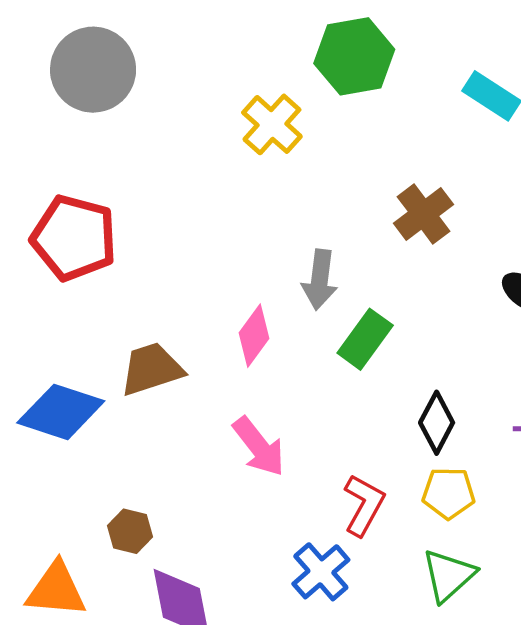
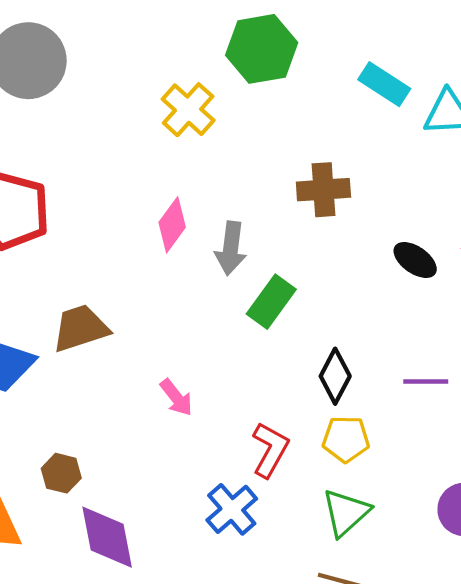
brown cross: (423, 214) -> (323, 190), turned 33
pink diamond: (254, 336) -> (172, 225), moved
pink arrow: (259, 447) -> (176, 397), size x0.7

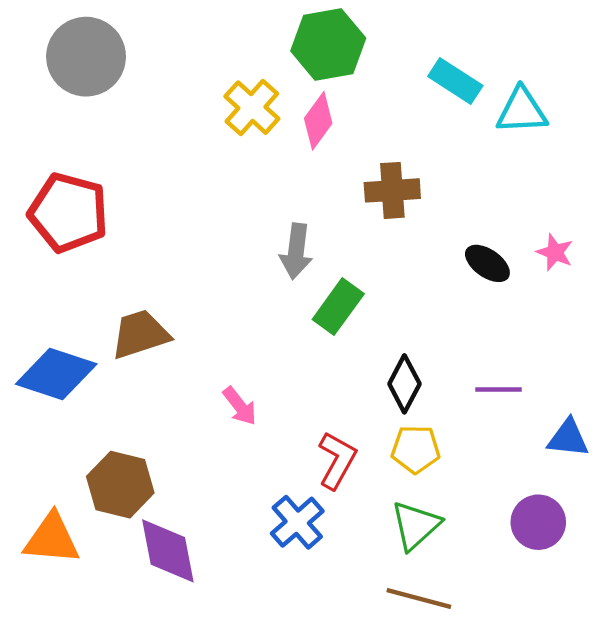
pink diamond: (172, 225) -> (318, 121), moved
brown hexagon: (61, 473) -> (120, 485), size x1.6

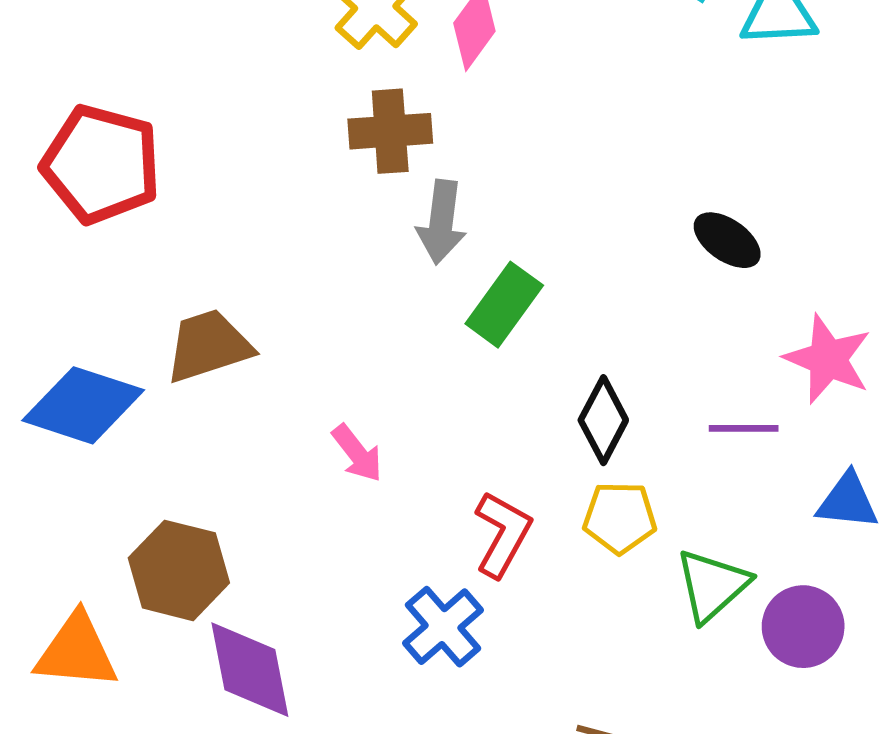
brown cross: (392, 190) -> (390, 131), moved
pink star: (555, 252) -> (828, 359), moved, size x1.6
green triangle: (416, 526) -> (712, 585), moved

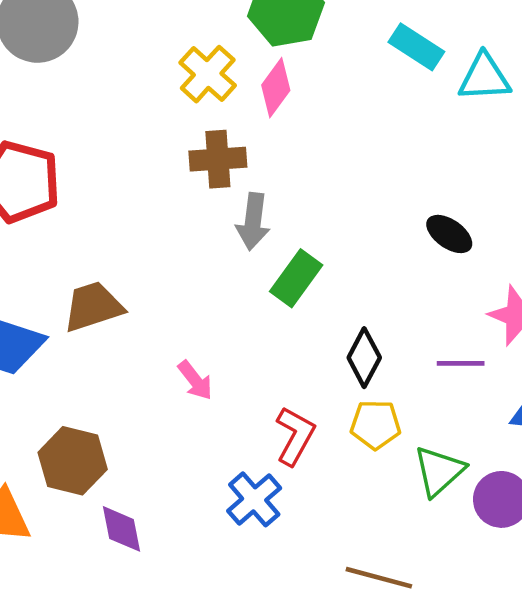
purple diamond: (250, 670) -> (121, 529), size x0.7

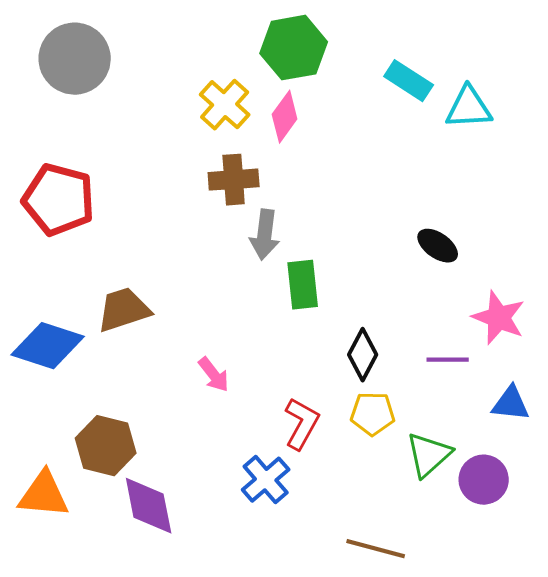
green rectangle: (296, 278) -> (303, 285), turned -42
purple diamond: (121, 529) -> (149, 506), size x1.4

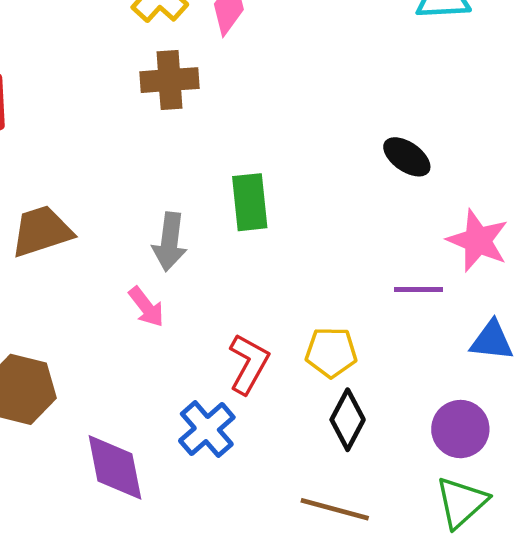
gray arrow: (265, 235) -> (170, 242), moved
black diamond: (363, 355) -> (348, 420), moved
green triangle: (429, 455) -> (462, 502), moved
purple diamond: (149, 506) -> (115, 467), moved

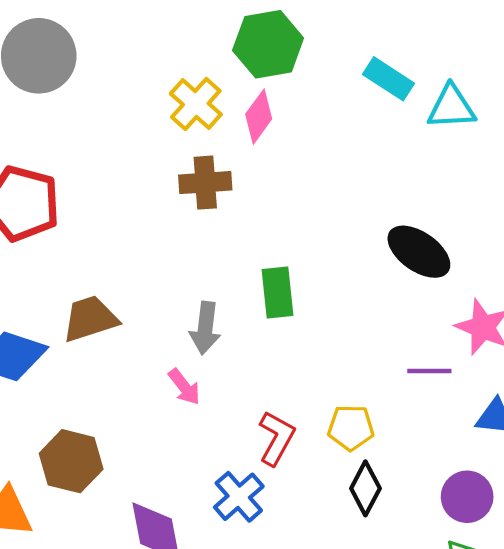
black ellipse: (407, 157) -> (419, 252), size x1.5

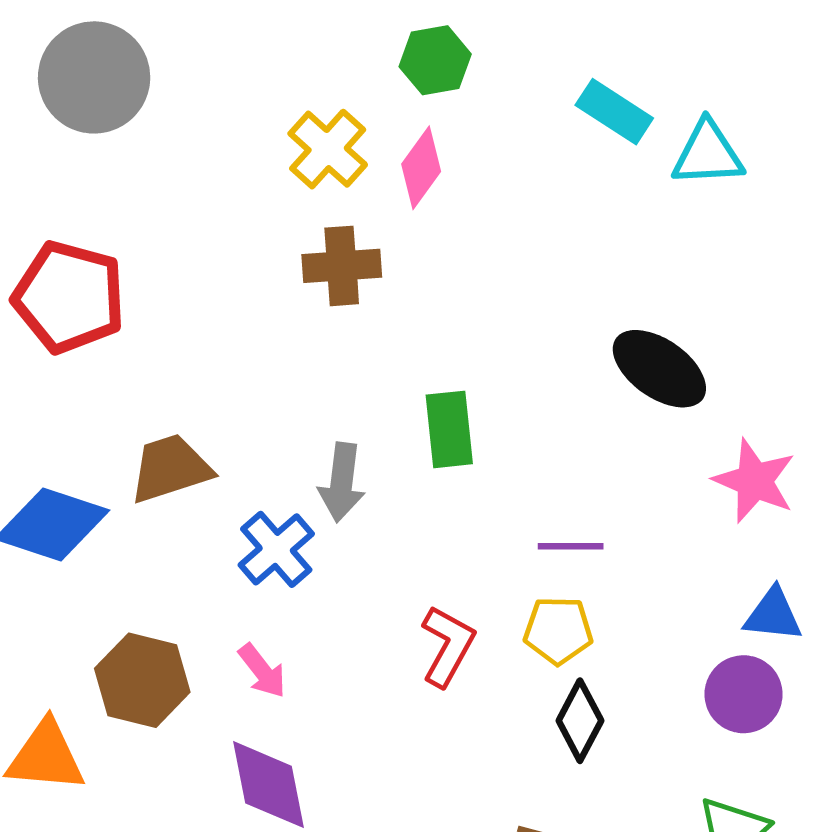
green hexagon: (268, 44) -> (435, 60), size x0.7
purple line: (429, 371) -> (571, 546), moved
pink arrow: (184, 387) -> (262, 671), moved
blue cross: (239, 497) -> (276, 549), moved
purple circle: (467, 497) -> (744, 694), moved

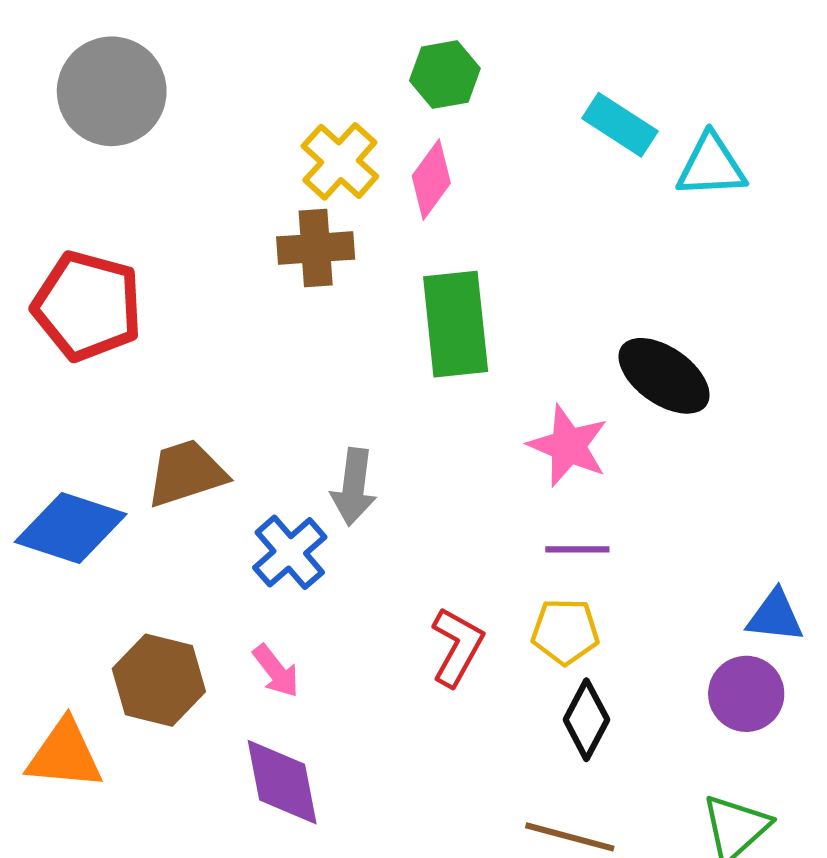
brown cross: (342, 266) -> (316, 248), moved
green rectangle: (449, 429) -> (456, 324), moved, size x1.4
pink star: (754, 481) -> (568, 446), moved

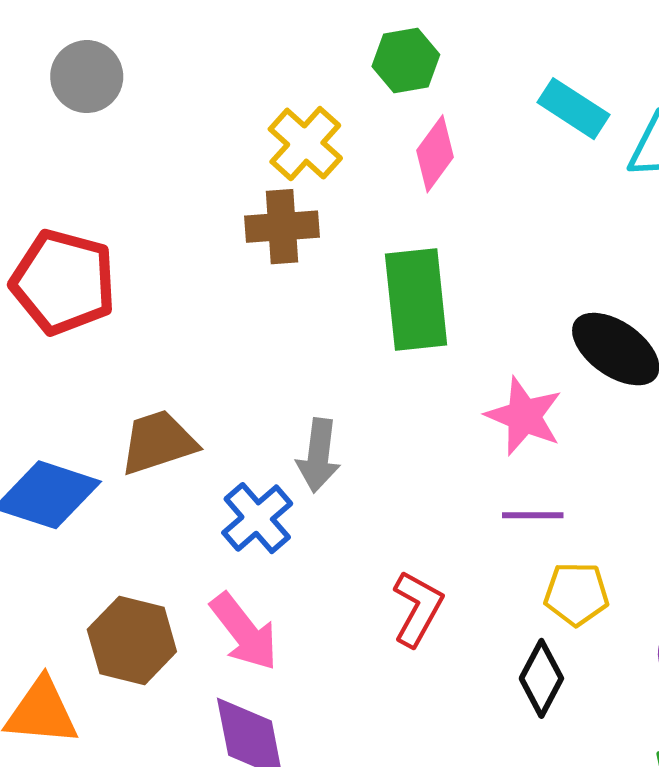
gray circle: (112, 91) -> (87, 77), size x0.7
pink diamond: (431, 180) -> (435, 154), moved
yellow pentagon: (565, 631) -> (576, 594), moved
pink arrow: (276, 671) -> (244, 632), size x1.5

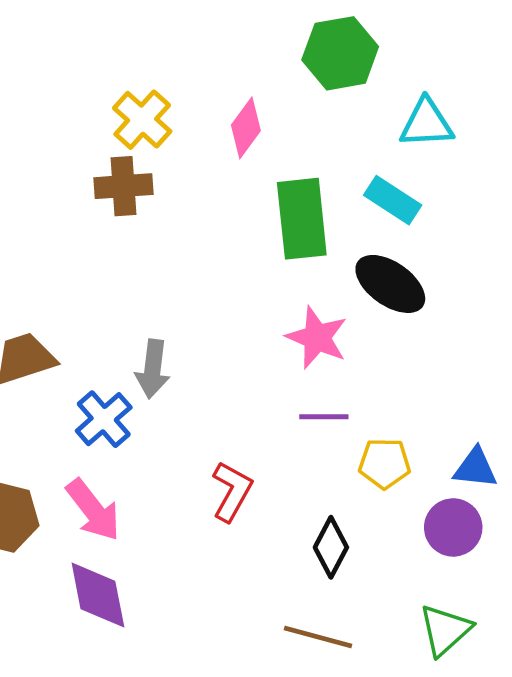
green hexagon: (406, 61) -> (340, 53), moved, size x1.4
cyan rectangle: (573, 109) -> (393, 200), moved
green rectangle: (416, 300) -> (302, 219), moved
yellow pentagon: (576, 594) -> (384, 463), moved

